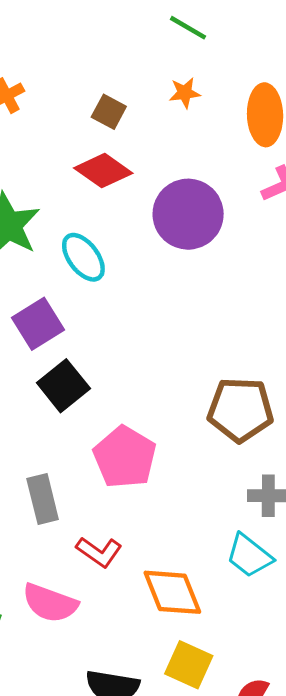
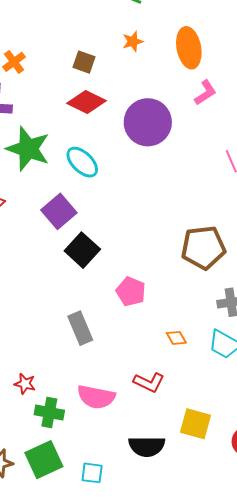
pink pentagon: (125, 457) -> (131, 291), size x0.7
red L-shape: (99, 552) -> (149, 382), moved
orange diamond: (172, 592) -> (176, 338), moved, size x0.5

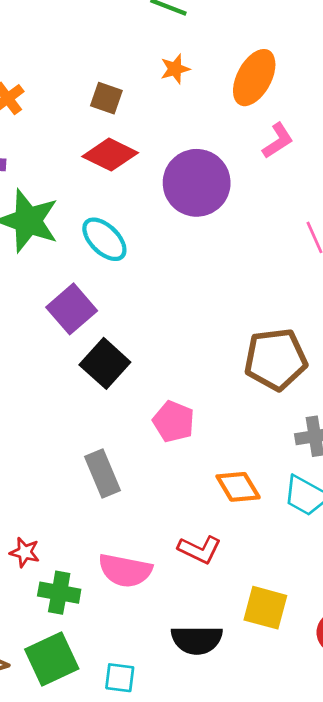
orange ellipse: (189, 48) -> (254, 78), turned 39
orange diamond: (176, 338) -> (238, 487), size x1.5

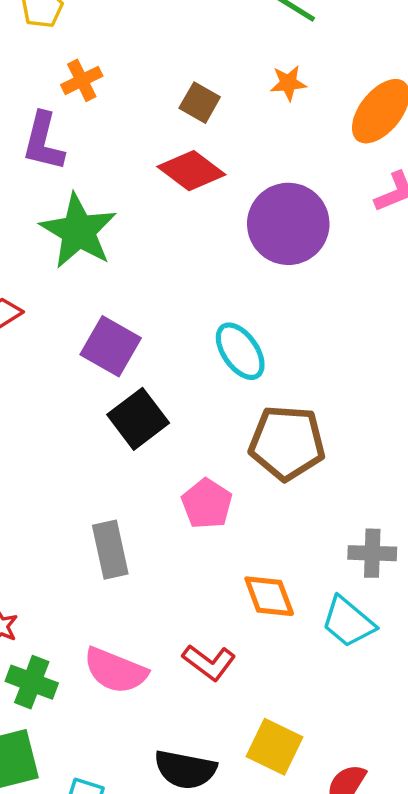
cyan ellipse: (104, 239) -> (240, 351), moved
purple square: (72, 309) -> (111, 346), turned -30
brown pentagon: (276, 359) -> (287, 443), moved

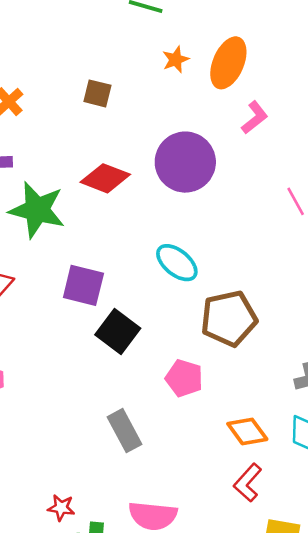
orange star: (288, 83) -> (176, 60), moved
red diamond: (191, 171) -> (105, 178), moved
red L-shape: (209, 662) -> (248, 483), moved, turned 111

